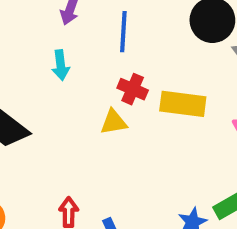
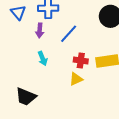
blue line: (123, 32) -> (69, 34), turned 54

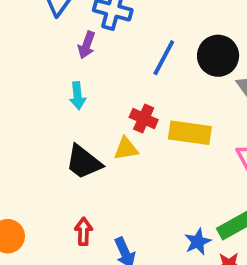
blue line: (69, 34) -> (164, 58), moved, turned -30
black trapezoid: (26, 97) -> (84, 162), moved

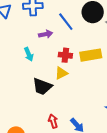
purple arrow: (87, 45) -> (46, 34), moved, turned -104
blue line: (164, 58) -> (66, 22), turned -48

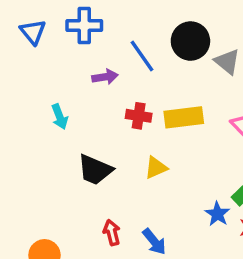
cyan arrow: (29, 54) -> (60, 117), moved
yellow triangle: (61, 73) -> (156, 168), moved

